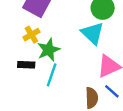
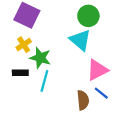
green star: (49, 50) -> (40, 58), turned -30

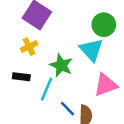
green star: (40, 58) -> (61, 65), moved
blue line: (101, 93) -> (68, 109), moved

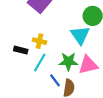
yellow cross: (29, 47) -> (40, 41), moved, turned 32
green star: (61, 65) -> (68, 61), moved, turned -30

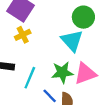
yellow cross: (40, 41) -> (23, 35), moved, turned -32

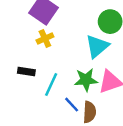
cyan triangle: (72, 41) -> (97, 46), turned 30

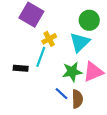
yellow cross: (45, 39) -> (49, 39), moved
cyan line: (51, 84) -> (41, 57), moved

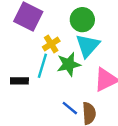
green circle: (89, 20) -> (82, 20), moved
green star: (72, 72) -> (69, 64), moved

